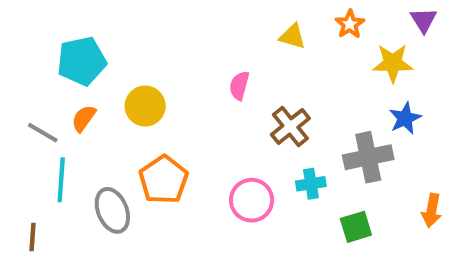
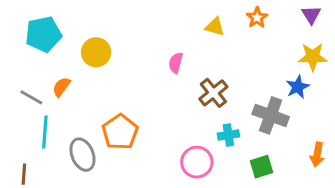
cyan pentagon: (82, 61) -> (43, 34), moved
yellow star: (393, 63) -> (313, 57), moved
yellow circle: (145, 106) -> (96, 52), moved
gray cross: (368, 157) -> (271, 115), turned 32
pink circle: (252, 200) -> (197, 162), moved

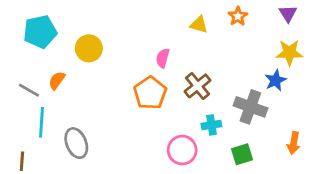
orange pentagon: (120, 132) -> (150, 93), moved

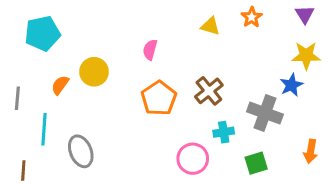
yellow circle: (89, 48) -> (94, 72), moved
pink semicircle: (163, 58) -> (150, 50), moved
gray line: (29, 90) -> (17, 98), moved, turned 65

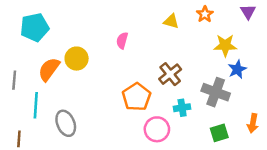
yellow star: (306, 56) -> (225, 45), moved
orange semicircle: (60, 85) -> (49, 69), size x1.5
orange pentagon: (159, 98) -> (136, 97), moved
green square: (256, 163) -> (219, 133), moved

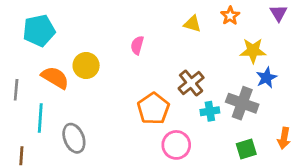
orange semicircle: (49, 69) -> (55, 78), turned 85
cyan cross: (182, 108) -> (210, 111), moved

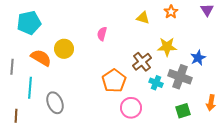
yellow star: (253, 51) -> (167, 47), moved
cyan cross: (210, 111) -> (156, 83), turned 32

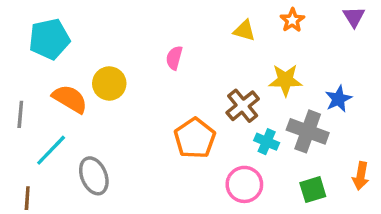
cyan line: (30, 88) -> (51, 150), turned 40
pink circle: (131, 108) -> (244, 184), moved

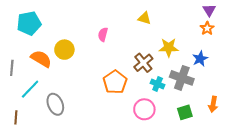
orange star: (292, 20) -> (207, 28), moved

